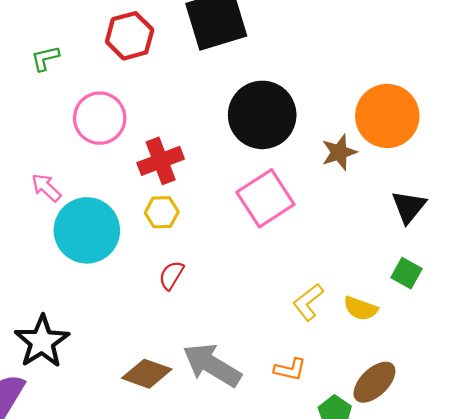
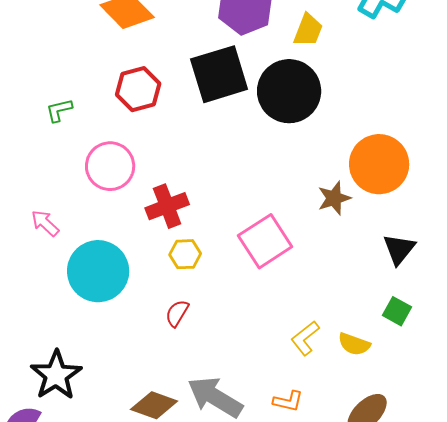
black circle: (262, 115) -> (289, 91), moved
pink arrow: (46, 188) -> (45, 223), moved
yellow hexagon: (162, 212) -> (185, 254), moved

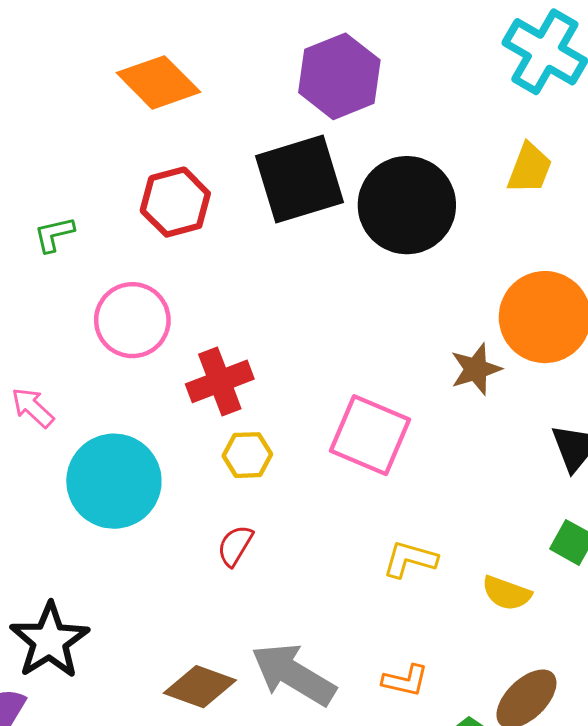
yellow trapezoid: (308, 30) -> (530, 168), moved
pink square: (265, 241) -> (370, 435), turned -34
yellow L-shape: (305, 338) -> (410, 559), moved, turned 54

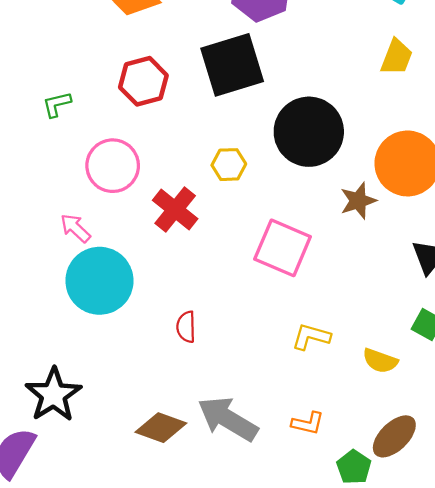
black circle: (407, 205) -> (309, 132), moved
red cross: (220, 381) -> (175, 210), turned -30
pink arrow: (33, 408) -> (75, 228), moved
yellow hexagon: (247, 455) -> (229, 165), moved
red semicircle: (235, 546) -> (186, 327), turned -32

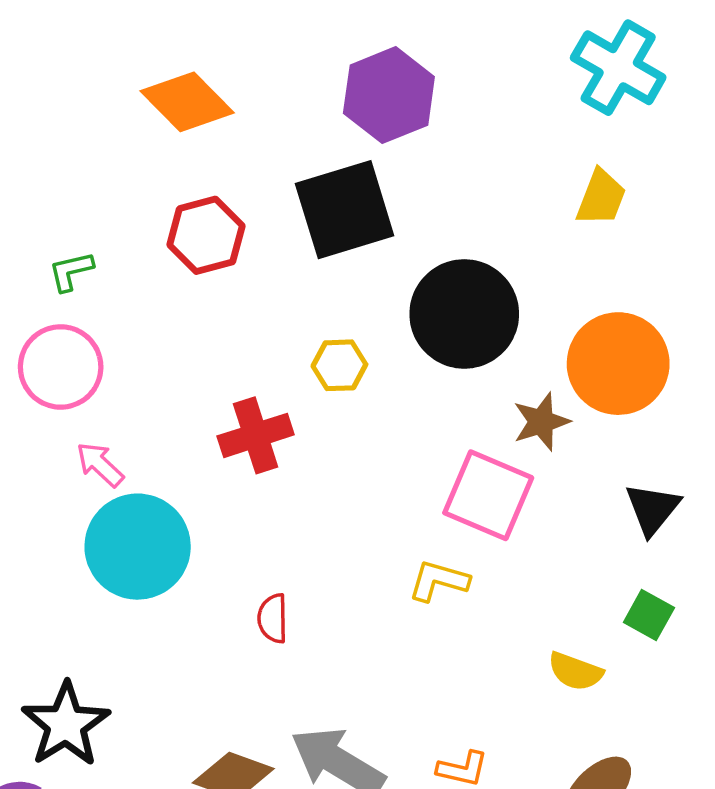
pink circle: (113, 166) -> (61, 367), moved
red cross: (175, 210) -> (256, 435), turned 33
pink square: (283, 248) -> (488, 495), moved
yellow L-shape: (311, 337) -> (439, 581), moved

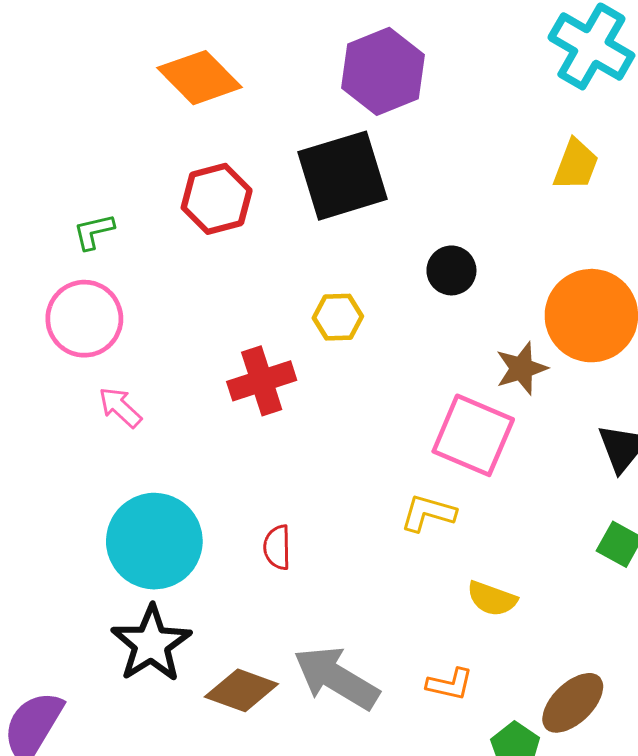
black circle: (464, 314) -> (451, 270), size x0.5
cyan circle: (138, 547) -> (154, 541), moved
yellow semicircle: (575, 671) -> (492, 599), moved
black star: (66, 724) -> (151, 644), moved

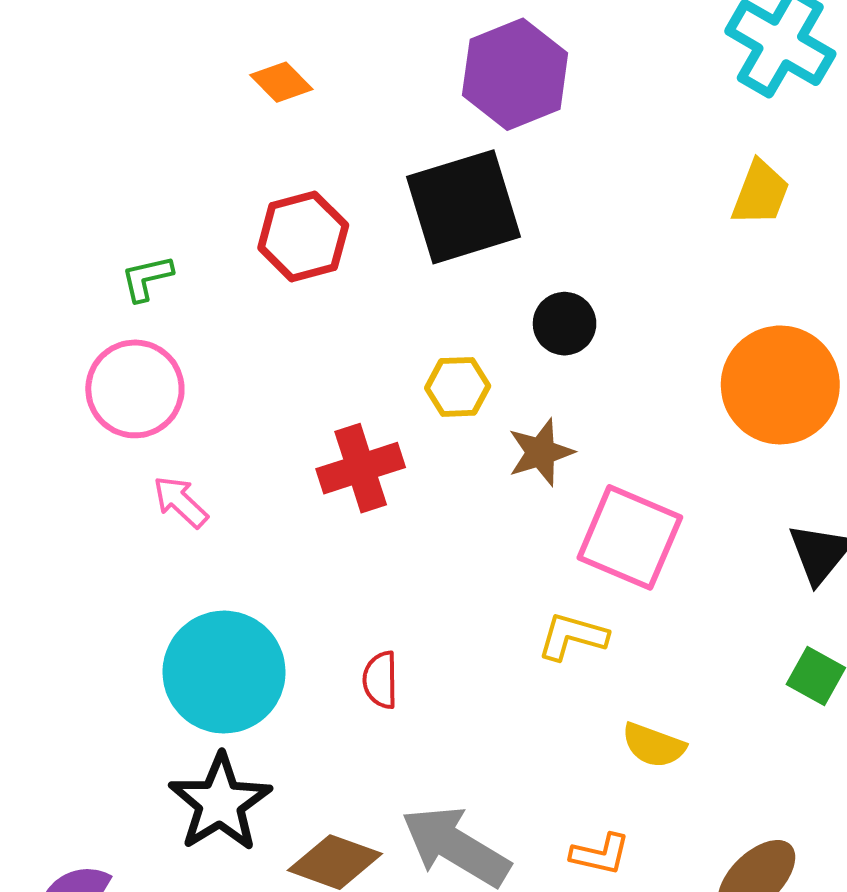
orange diamond: (199, 78) -> (281, 82), size x0.6
black circle: (451, 270) -> (565, 324), moved
brown star: (521, 368) -> (541, 452), moved

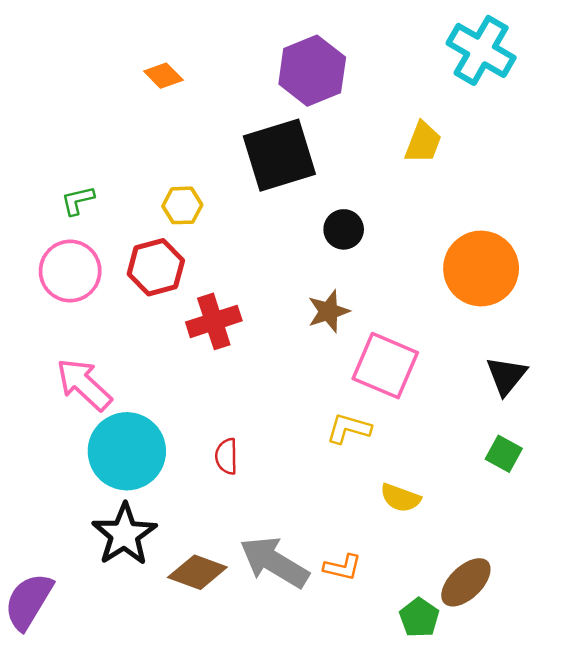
yellow trapezoid: (760, 193) -> (423, 142), moved
red hexagon: (303, 237) -> (156, 267), moved
yellow hexagon: (458, 387) -> (182, 205), moved
pink arrow: (180, 502) -> (84, 384), moved, size x1.6
orange L-shape: (600, 854) -> (342, 567), moved

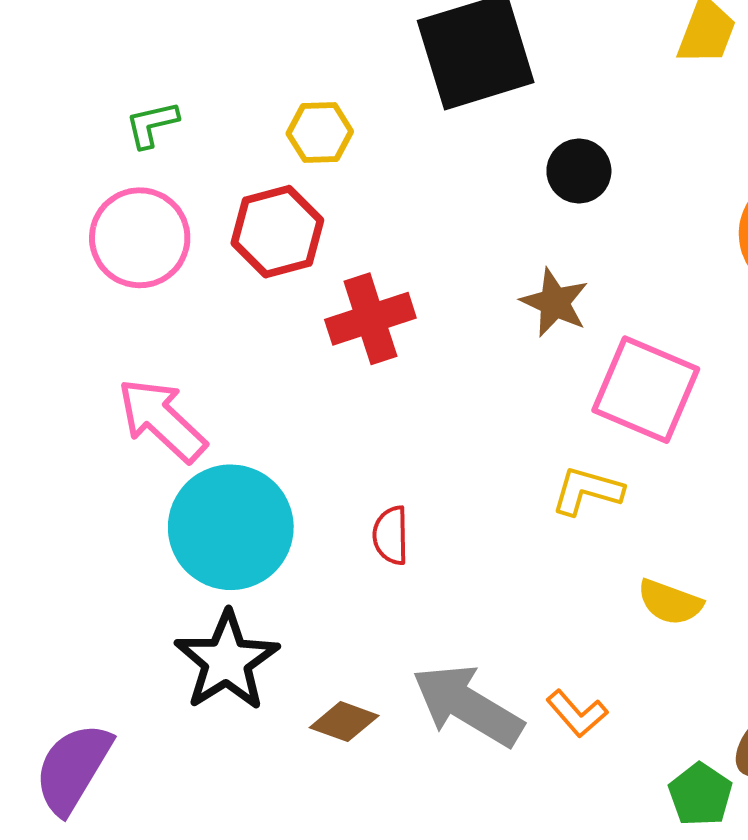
brown star: (329, 311) -> (555, 303), turned -30
orange L-shape: (342, 567) -> (577, 714), turned 36
brown diamond: (197, 572) -> (344, 722), size x0.7

